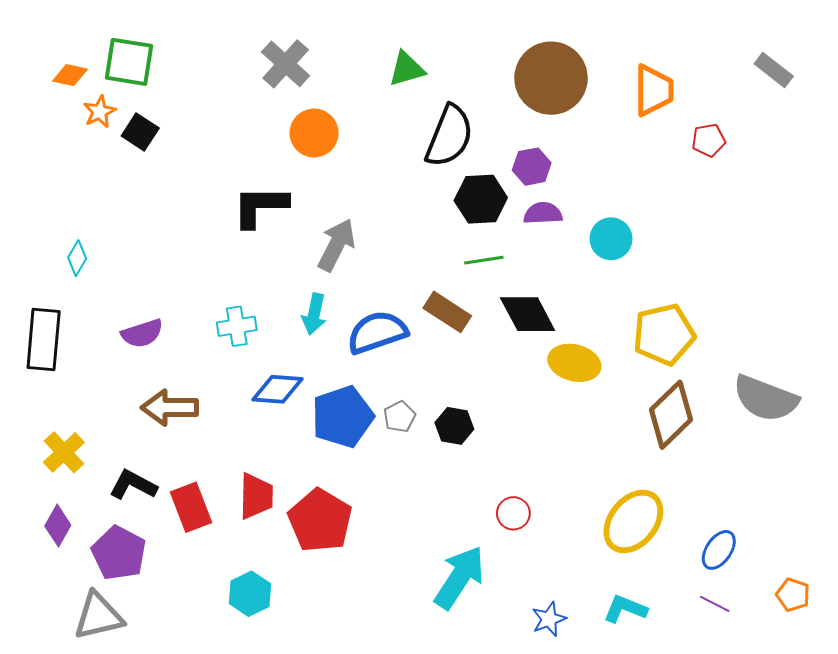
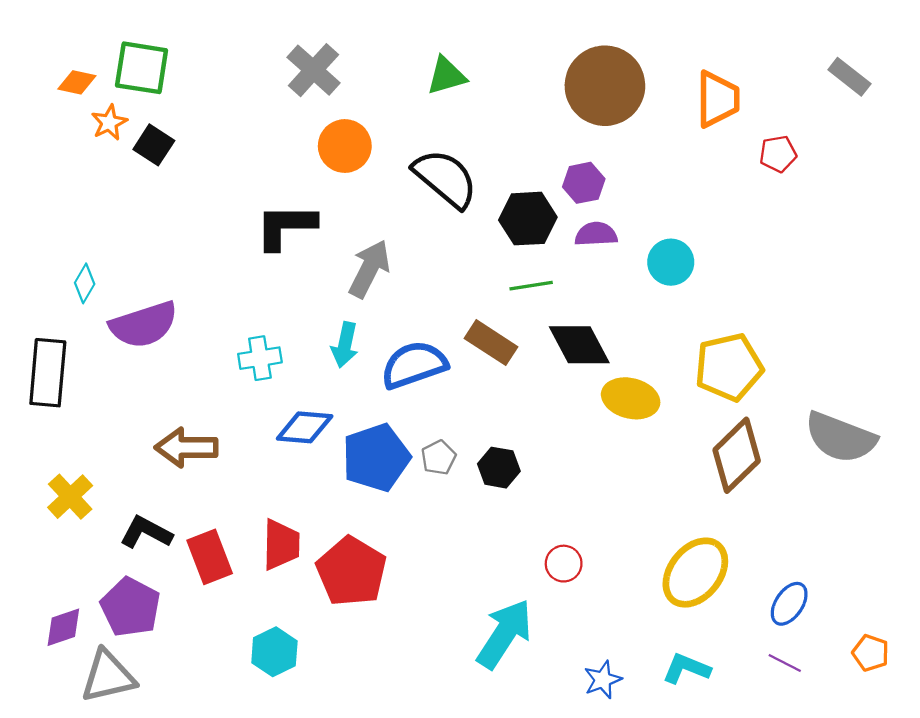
black semicircle: (449, 136) -> (445, 178), moved, turned -72
purple semicircle: (142, 333) -> (144, 325), moved, size x1.5
purple diamond: (58, 526) -> (63, 627), moved, turned 42

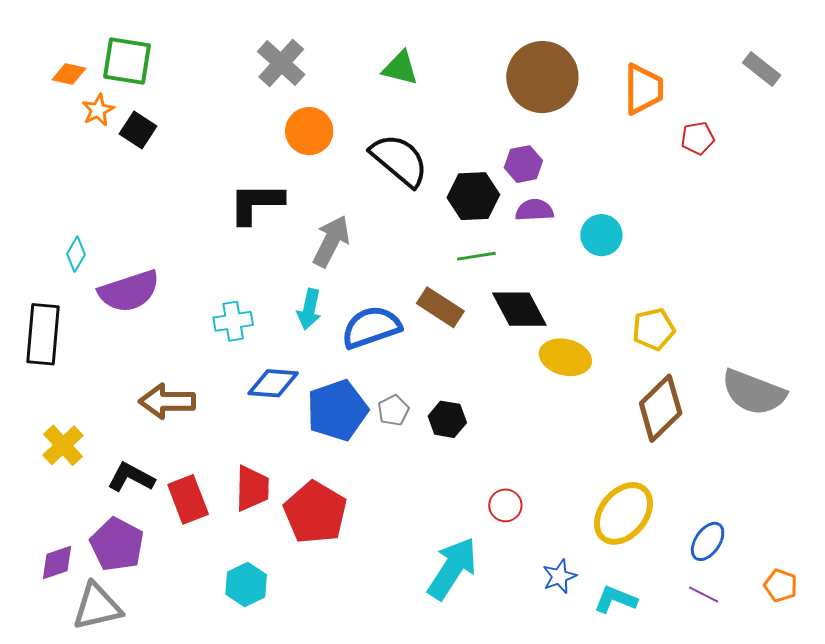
green triangle: (446, 76) -> (400, 68), turned 30
yellow pentagon: (729, 367) -> (654, 329), size x0.7
blue star: (603, 680) -> (559, 576), moved

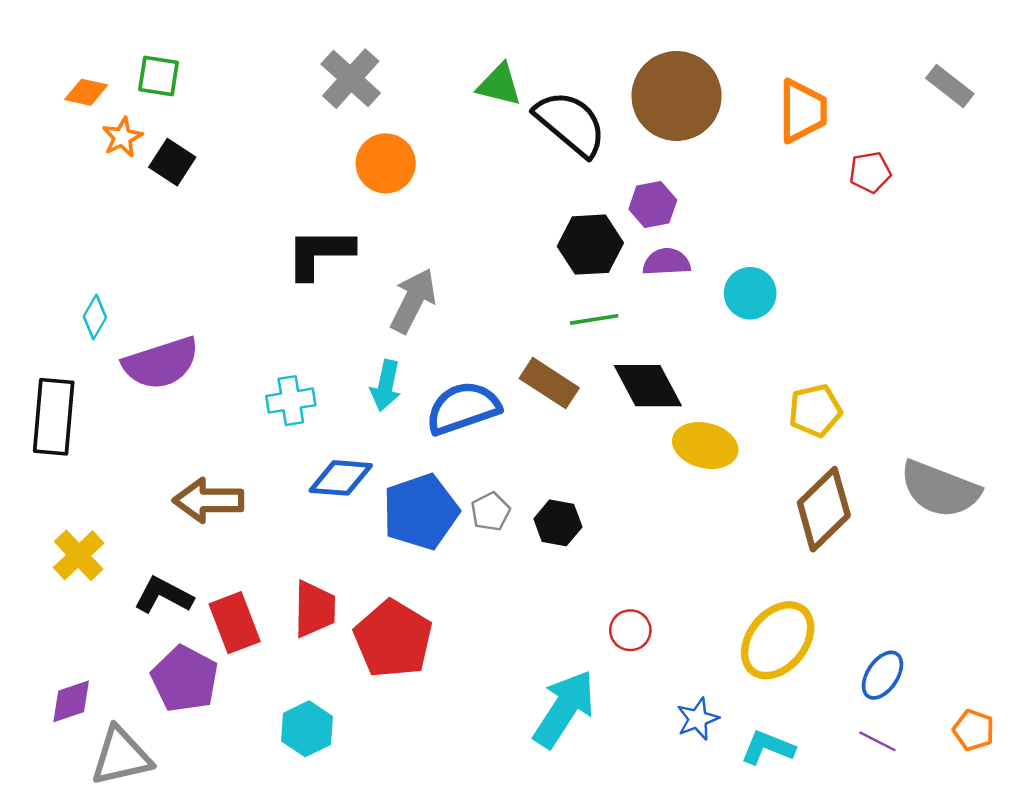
green square: (127, 61) -> (159, 76), size x0.7
black semicircle: (399, 160) -> (570, 123), moved
purple pentagon: (117, 544) -> (185, 679), moved

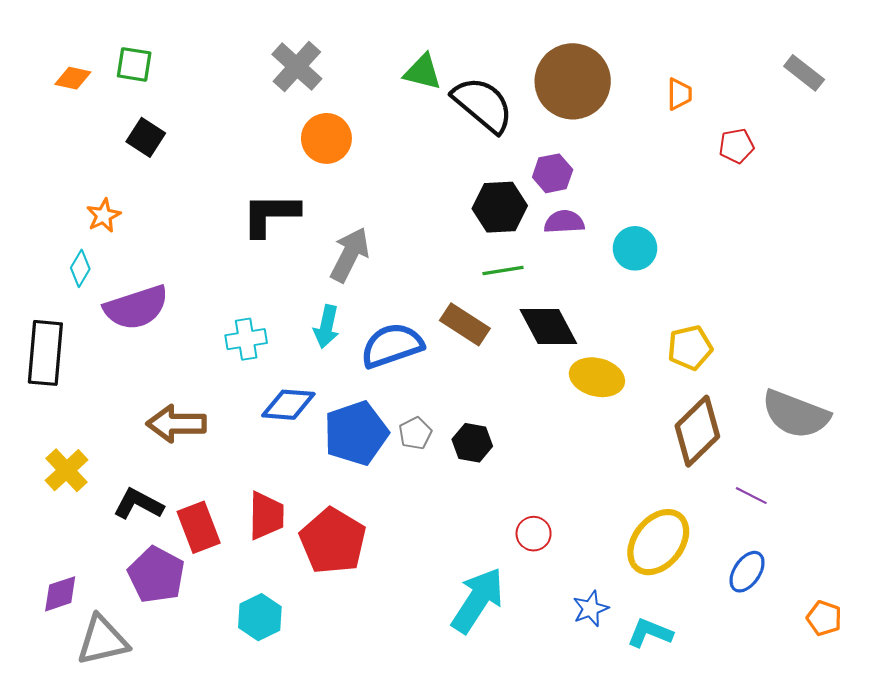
orange trapezoid: (803, 111) -> (679, 94), size x0.6
orange star: (122, 137) -> (103, 216), moved
purple line: (877, 741) -> (751, 496), moved

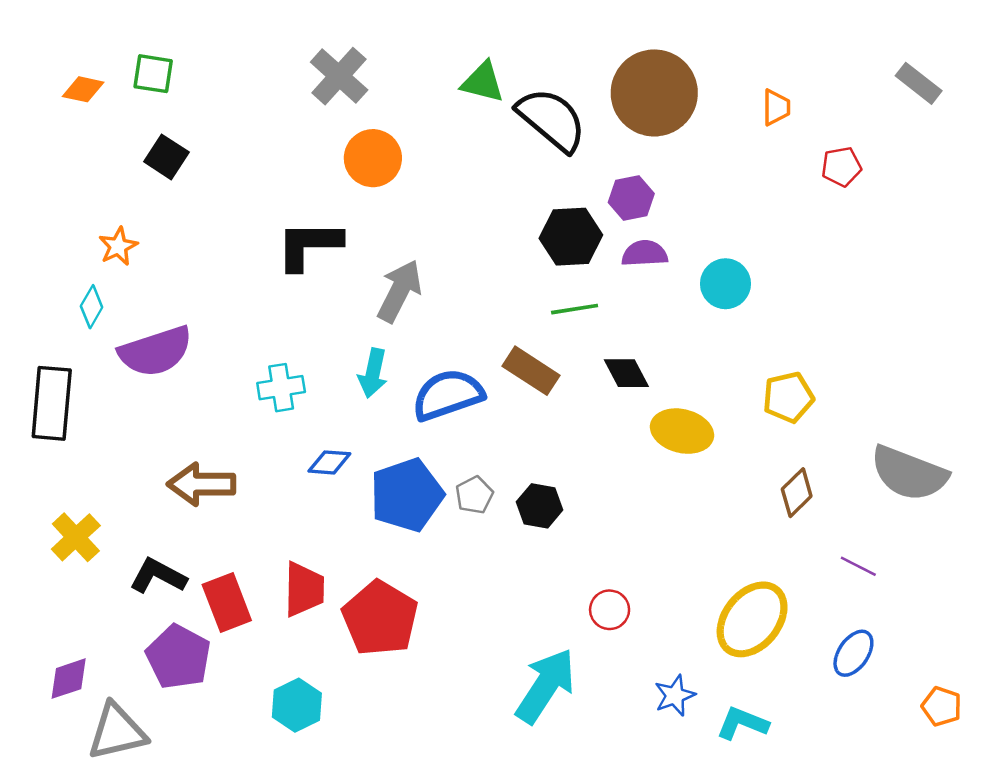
black diamond: (548, 327) -> (626, 373), size x0.7
blue diamond: (288, 405) -> (329, 462), size x0.7
brown diamond: (697, 431) -> (797, 493), size x0.6

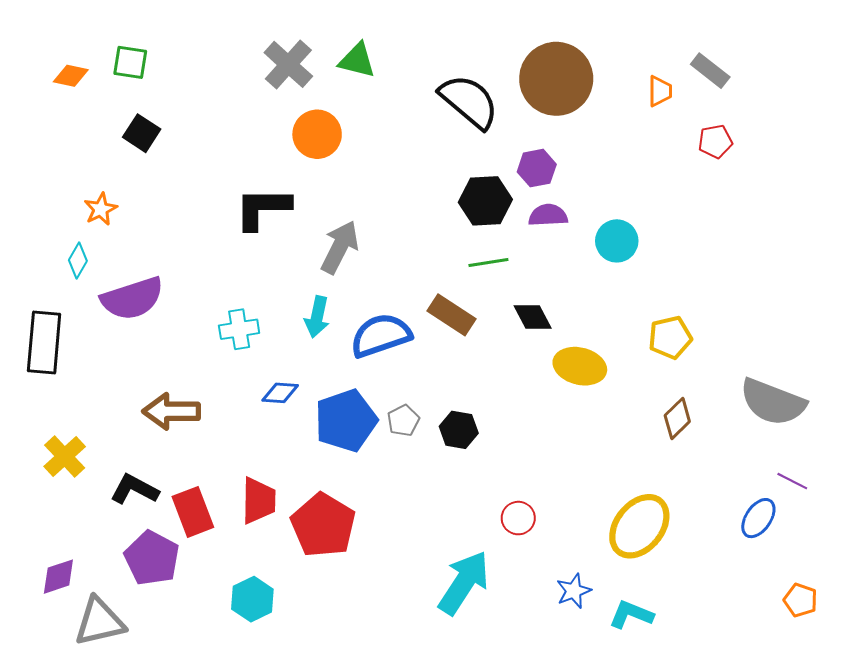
green triangle: (483, 82) -> (357, 60), moved
gray rectangle: (919, 83) -> (710, 71), moved
purple line: (858, 566) -> (792, 481), moved
blue ellipse: (853, 653) -> (758, 518), moved

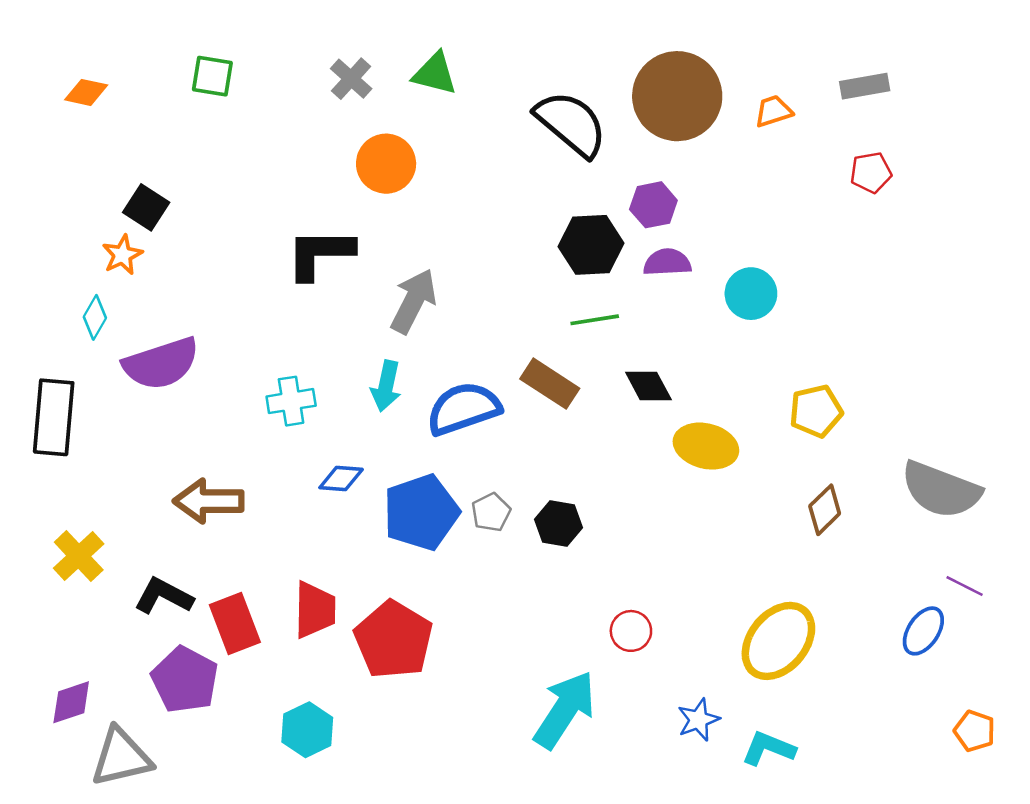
green square: (130, 62) -> (212, 76), moved
gray cross: (288, 64) -> (351, 79), size x0.7
gray rectangle: (710, 71) -> (865, 86), turned -48
orange trapezoid: (660, 91) -> (773, 111), moved, turned -108
black square: (142, 133) -> (146, 207), moved

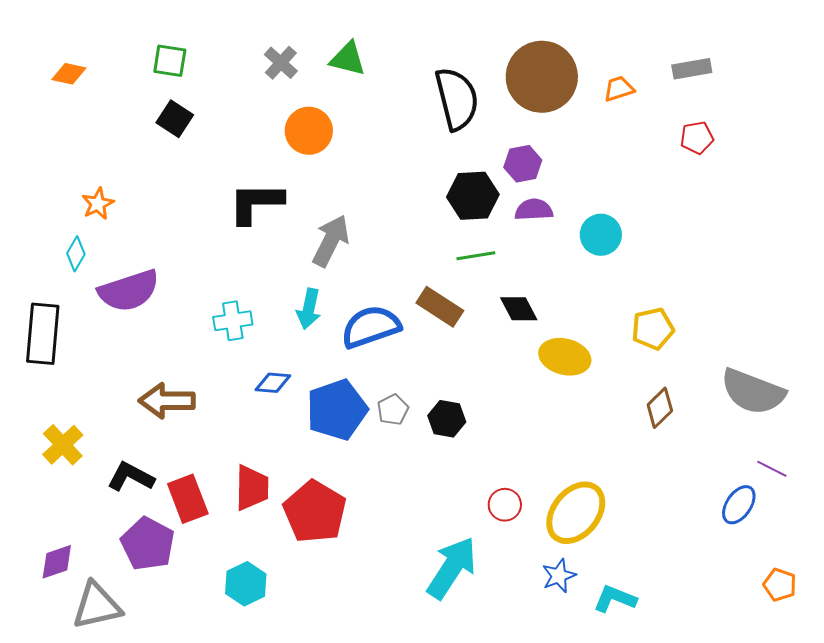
black semicircle: (571, 124) -> (457, 99), turned 36
black square: (146, 207) -> (175, 119), moved
yellow ellipse: (778, 641) -> (576, 513), moved

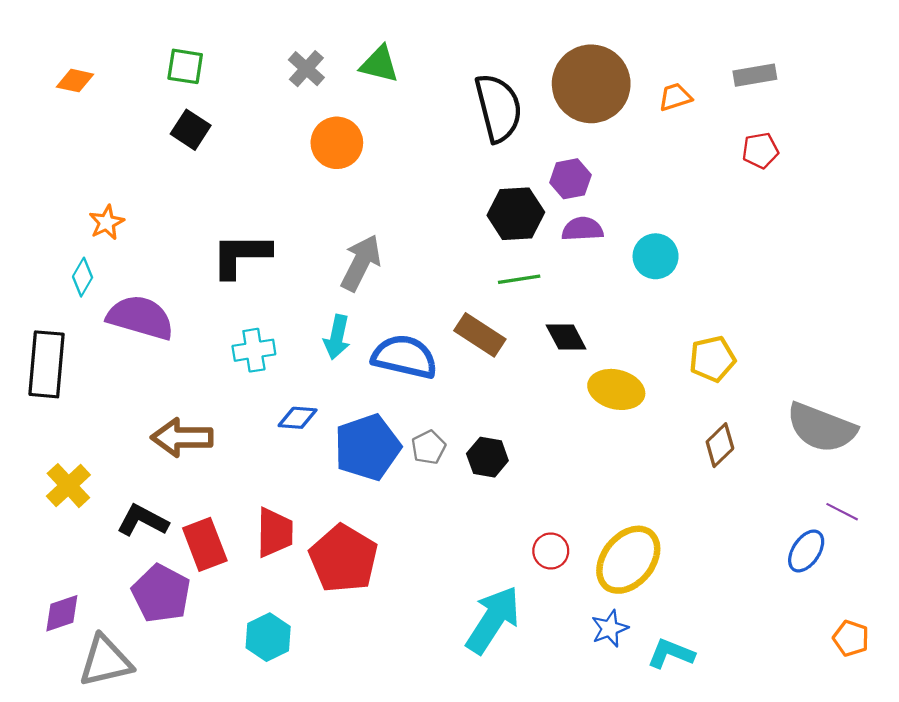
black L-shape: (256, 203) -> (241, 255), moved
purple semicircle: (129, 291) -> (140, 317), turned -146
blue semicircle: (371, 327) -> (405, 357), turned 32

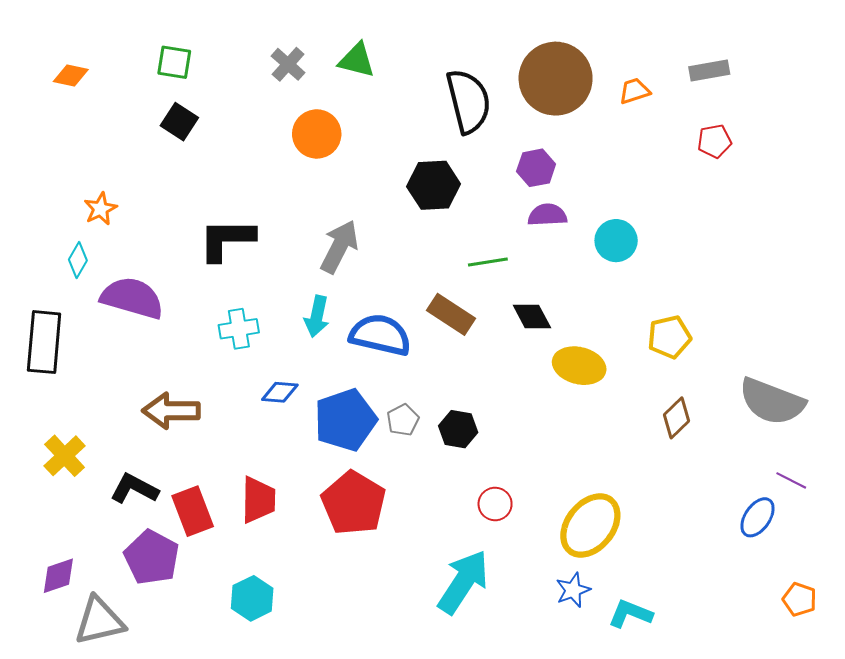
black hexagon: (516, 214) -> (434, 185), moved
red circle: (551, 551) -> (495, 504), moved
red pentagon: (343, 559) -> (354, 503), moved

